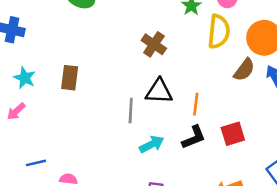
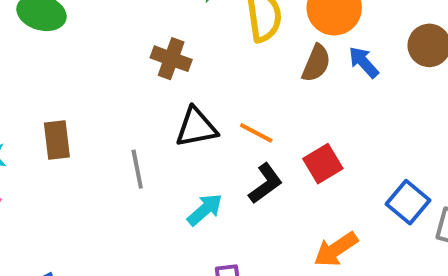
orange line: (196, 104) -> (256, 133), turned -55
gray line: (131, 111) -> (137, 169), moved

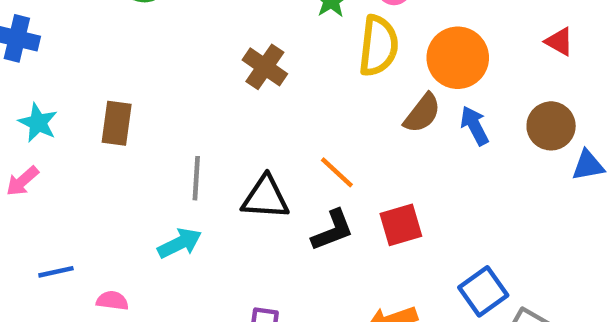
black triangle: (196, 127) -> (265, 198), moved
cyan arrow: (205, 210) -> (180, 243), moved

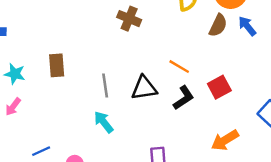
cyan arrow: (180, 243) -> (104, 122), turned -90

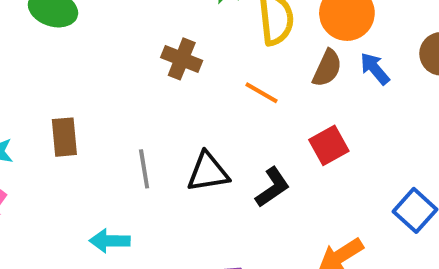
orange line: (179, 67) -> (262, 93), moved
red square: (219, 87) -> (329, 145), moved
cyan arrow: (104, 122) -> (110, 241), moved, turned -50

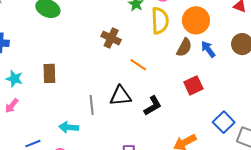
orange line: (262, 93) -> (138, 65), moved
red square: (329, 145) -> (193, 85), moved
gray line: (144, 169) -> (92, 105), moved

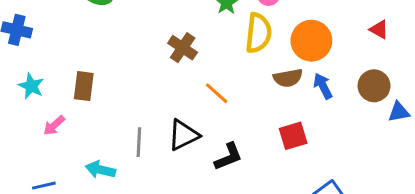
brown semicircle: (184, 47) -> (288, 78), turned 42
black triangle: (121, 96) -> (184, 135), turned -30
pink arrow: (12, 106) -> (54, 125), moved

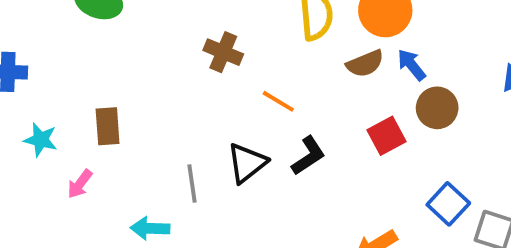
brown circle: (374, 86) -> (437, 108), moved
black L-shape: (229, 157) -> (308, 156), moved

